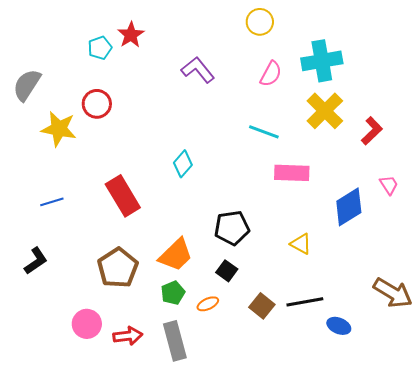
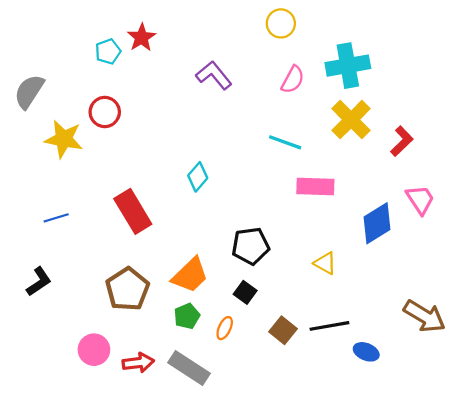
pink trapezoid: (389, 185) -> (420, 200), size x1.4
orange ellipse: (208, 304) -> (225, 328), turned -40
gray rectangle: (175, 341) -> (189, 368), turned -42

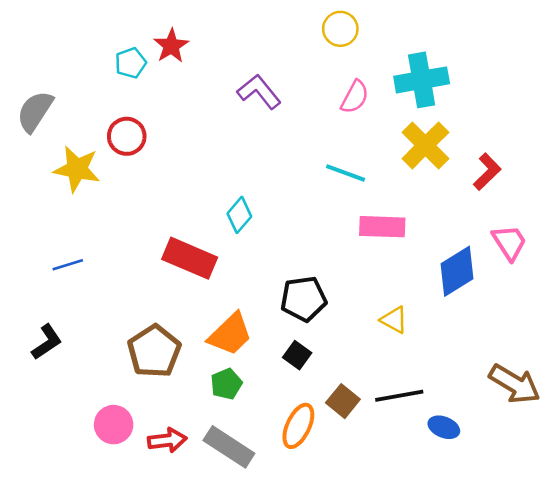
red rectangle: (133, 211) -> (190, 258), moved, turned -36
orange ellipse: (225, 328) -> (298, 426), moved, size x1.6

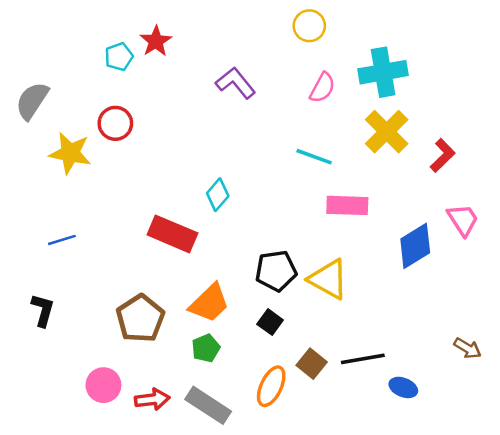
yellow triangle: (394, 320) -> (328, 279), moved, size x1.6
black L-shape: (47, 342) -> (43, 310), turned -40
brown arrow: (515, 384) -> (468, 348), size x0.6

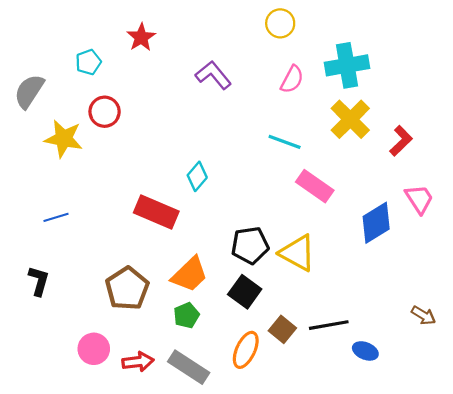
cyan pentagon: (119, 57) -> (88, 62), moved
pink rectangle: (347, 205) -> (315, 186), turned 33
black square: (270, 322) -> (245, 292), size x1.4

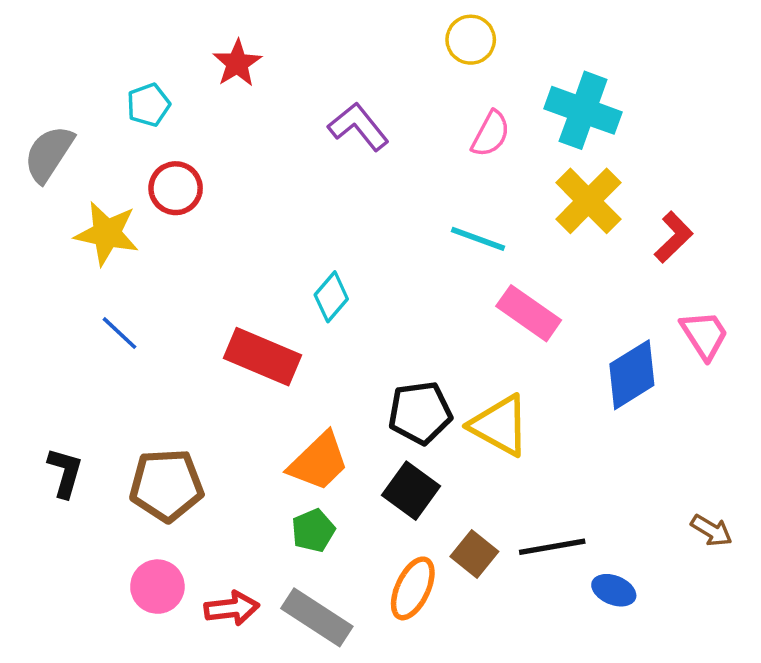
cyan cross: (347, 65) -> (583, 110), turned 30
blue line: (56, 217) -> (119, 333), moved, turned 60
brown pentagon: (127, 288) -> (167, 485), moved, turned 30

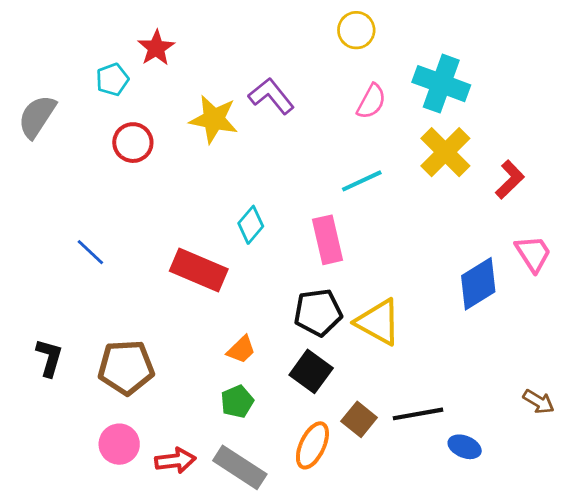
red star: (237, 63) -> (156, 48), moved
yellow star: (107, 233) -> (214, 119), moved
cyan line: (478, 239) -> (362, 181), turned -45
pink rectangle: (529, 313) -> (328, 240), moved, turned 42
orange trapezoid: (319, 462) -> (241, 349), size x0.6

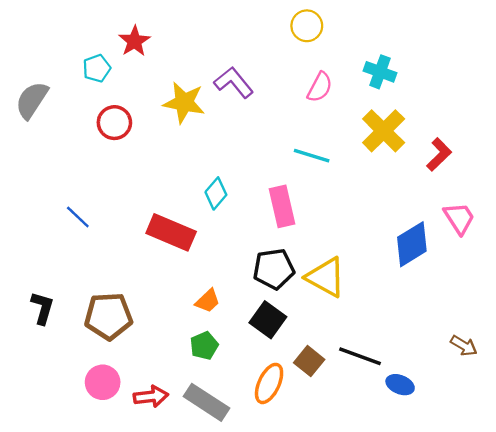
cyan cross: (441, 84) -> (380, 72), size x0.7
cyan line: (362, 181) -> (312, 156), turned 42
black line: (418, 414) -> (360, 356), turned 30

